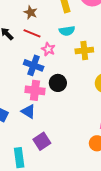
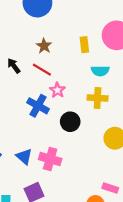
cyan semicircle: (67, 31) -> (100, 71), moved
black circle: (58, 83) -> (70, 122), moved
pink cross: (35, 90) -> (50, 159), moved

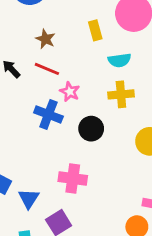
blue triangle: (24, 157) -> (29, 198), moved, turned 30

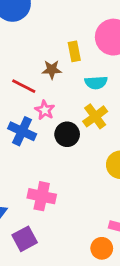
brown star: (45, 39) -> (52, 70), moved, turned -30
yellow cross: (121, 94) -> (95, 116), turned -35
black circle: (91, 129) -> (67, 134), moved

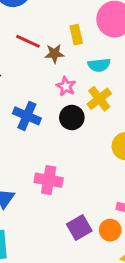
red line: (24, 86) -> (28, 41), moved
pink star: (45, 110) -> (66, 86), moved
purple square: (25, 239) -> (79, 228), moved

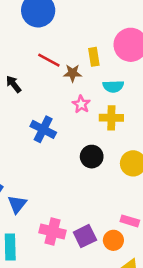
yellow cross: (99, 99) -> (111, 118), turned 35
black circle: (72, 118) -> (92, 157), moved
pink cross: (49, 180) -> (52, 231), moved

